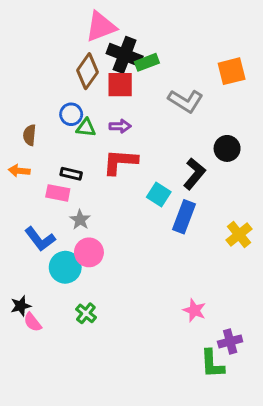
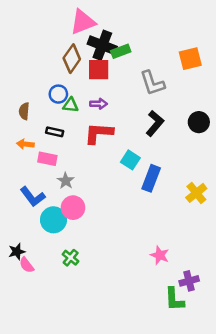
gray L-shape: (185, 101) -> (152, 83), turned 40
black circle: (227, 148) -> (199, 122), moved
orange arrow: (19, 171) -> (25, 144), moved
black rectangle: (71, 174) -> (55, 132), moved
black L-shape: (194, 174) -> (155, 123), moved

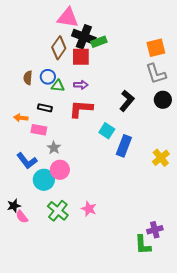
pink triangle: (83, 22) -> (68, 18), turned 30
gray L-shape: (152, 83) -> (156, 74), moved
brown semicircle: (24, 111) -> (28, 78), moved
pink star: (160, 255) -> (89, 209), moved
green cross: (71, 258) -> (58, 211), size x1.5

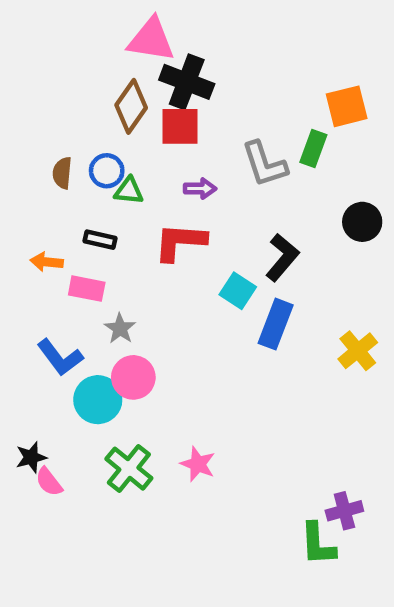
green rectangle: (99, 42) -> (313, 149), moved, turned -49
gray L-shape: (156, 74) -> (264, 164), moved
purple arrow: (81, 85) -> (200, 189), moved
black L-shape: (127, 101) -> (282, 257), moved

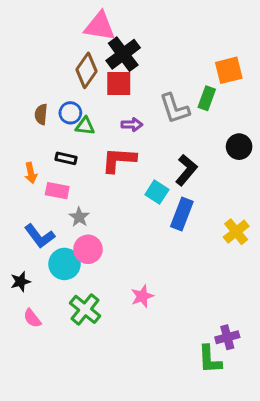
black cross: (187, 82) -> (123, 54), turned 32
orange arrow: (47, 262) -> (31, 173), turned -108
black star: (31, 457) -> (20, 282), moved
pink star: (198, 464) -> (142, 296), moved, turned 30

